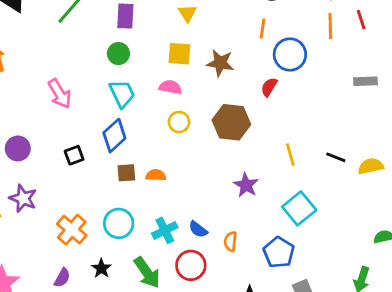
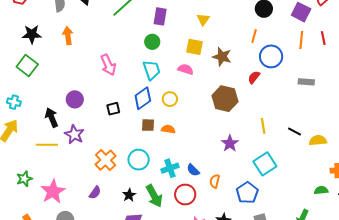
gray rectangle: (366, 81) -> (306, 82), moved
yellow circle: (179, 122) -> (170, 99), moved
black star: (101, 268) -> (129, 195), moved

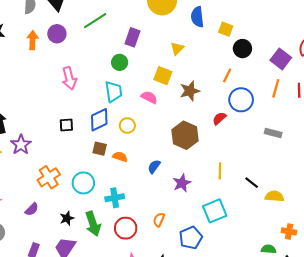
brown star: (222, 57) -> (190, 91), turned 30
purple circle: (75, 99) -> (57, 34), moved
blue semicircle: (193, 170) -> (154, 167), moved, turned 72

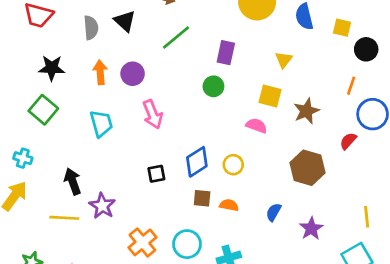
purple circle: (57, 34) -> (133, 74), moved
cyan trapezoid: (114, 92) -> (101, 124), moved
yellow line: (220, 171) -> (367, 217), moved

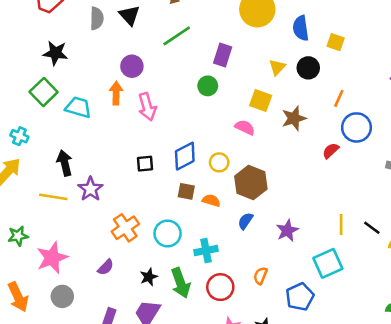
black circle: (366, 49) -> (308, 68), moved
orange arrow: (100, 72) -> (116, 93), moved
cyan trapezoid: (101, 124) -> (78, 107), moved, turned -64
brown hexagon: (308, 168) -> (251, 183), moved
blue semicircle: (274, 212) -> (245, 221), moved

